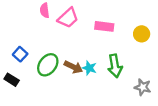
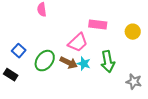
pink trapezoid: (68, 18) -> (78, 43), moved

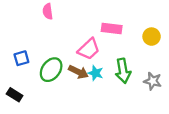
blue square: (19, 51) -> (21, 58), turned 32
black rectangle: (11, 75) -> (15, 95), moved
gray star: (134, 82) -> (153, 81), moved

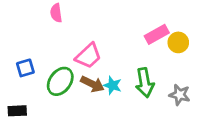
pink rectangle: (112, 29) -> (157, 34), moved, turned -36
pink trapezoid: (89, 49) -> (88, 56), moved
black rectangle: (15, 95) -> (17, 111), turned -35

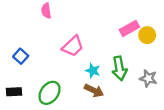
blue square: (25, 68) -> (21, 56), turned -32
green ellipse: (60, 81) -> (50, 93), moved
brown arrow: (92, 84) -> (94, 91), moved

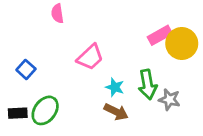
yellow circle: (147, 35) -> (182, 43), size x1.5
gray star: (148, 78) -> (169, 100), moved
green ellipse: (50, 93) -> (45, 110), moved

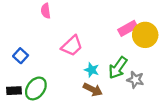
green arrow: (148, 84) -> (118, 68), turned 45

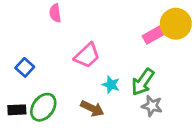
yellow circle: (145, 35) -> (176, 24), moved
gray star: (135, 80) -> (152, 106), moved
brown arrow: (93, 90) -> (92, 108), moved

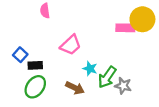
pink rectangle: (155, 34) -> (125, 28), turned 30
green arrow: (143, 82) -> (107, 77), moved
black rectangle: (17, 110) -> (35, 65), moved

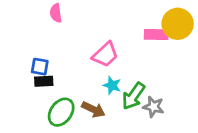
pink trapezoid: (71, 45) -> (105, 55), moved
blue square: (20, 55) -> (40, 67), moved, turned -32
green ellipse: (35, 87) -> (61, 112), moved

